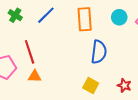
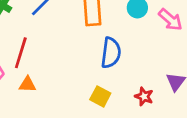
red line: (30, 52) -> (21, 53), turned 35

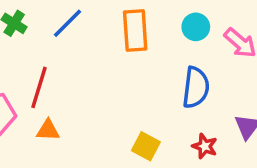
blue semicircle: (111, 53) -> (196, 87), moved

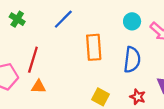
blue line: (68, 23) -> (63, 19), moved
orange rectangle: (135, 30) -> (94, 47), moved

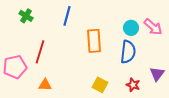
blue line: (63, 19) -> (67, 16), turned -30
cyan circle: (132, 21) -> (131, 28), moved
orange triangle: (39, 87) -> (45, 85), moved

